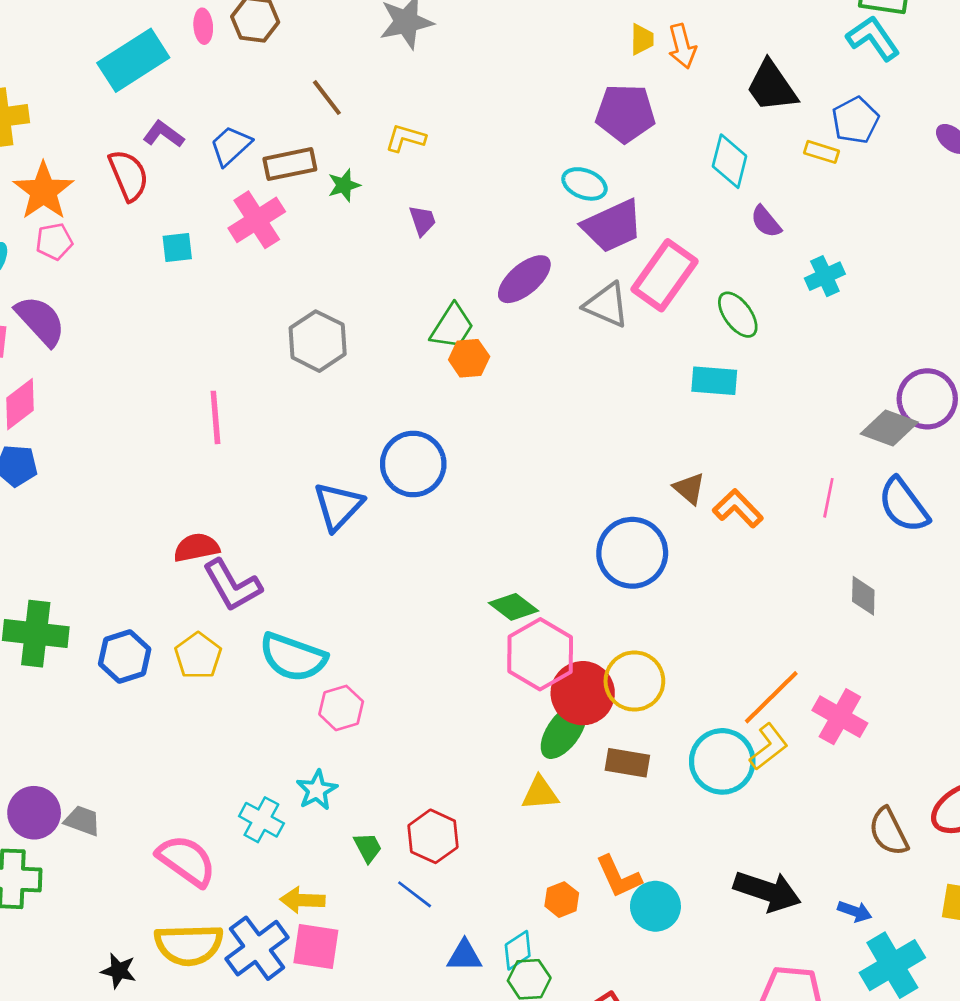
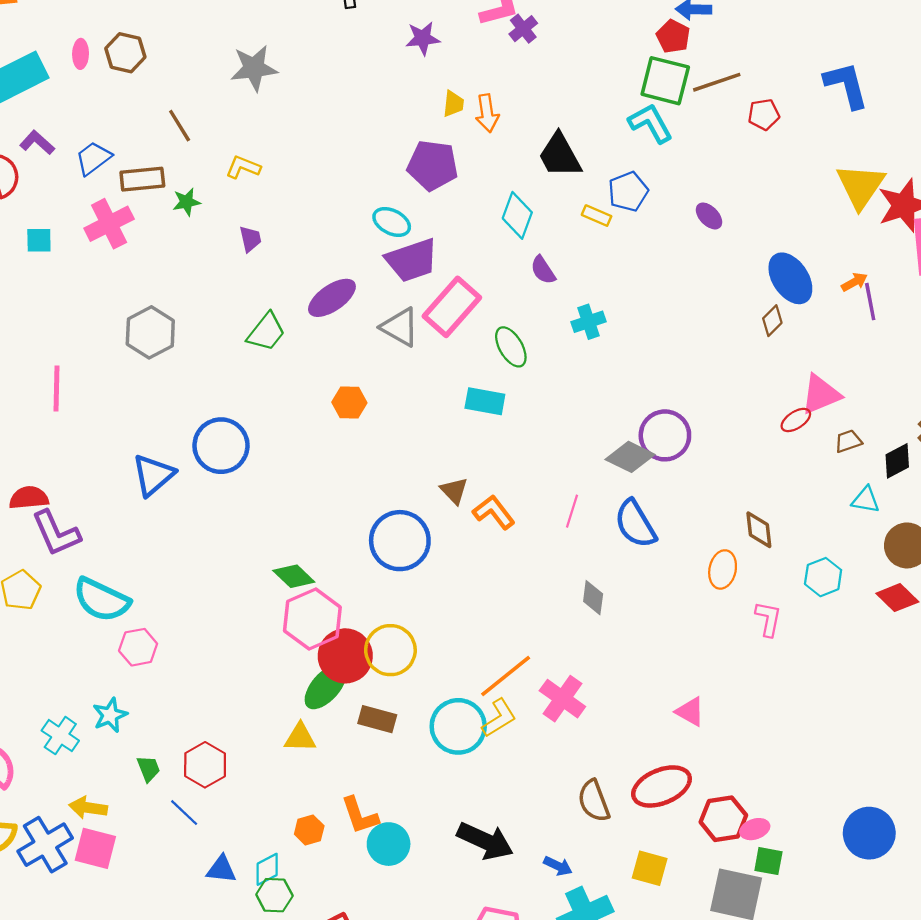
orange hexagon: (469, 358) -> (349, 402), moved

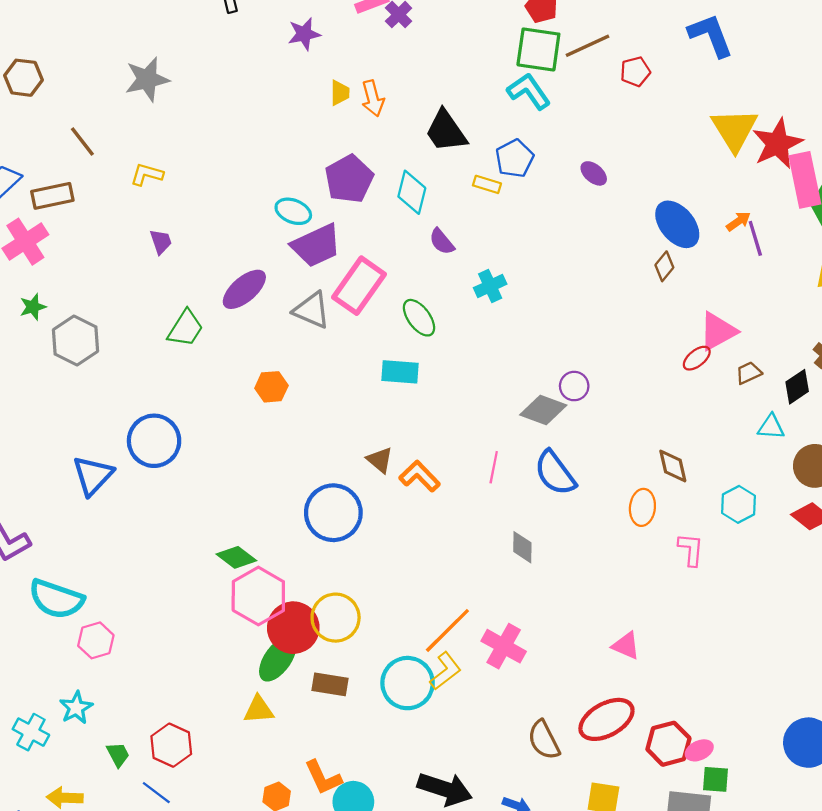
purple pentagon: (433, 165) -> (349, 179), moved, turned -30
green star: (186, 202) -> (33, 307), moved
purple circle: (665, 435) -> (574, 386), size x0.6

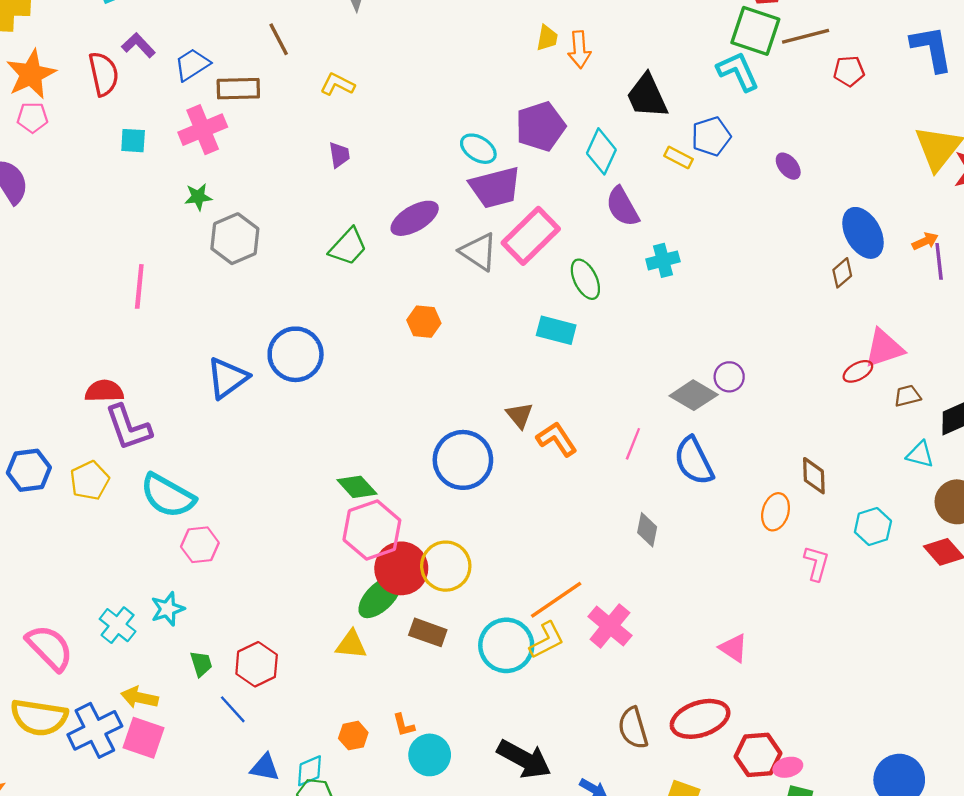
purple semicircle: (442, 242) -> (622, 207), size x1.4
orange L-shape: (323, 778) -> (404, 725), size x0.6

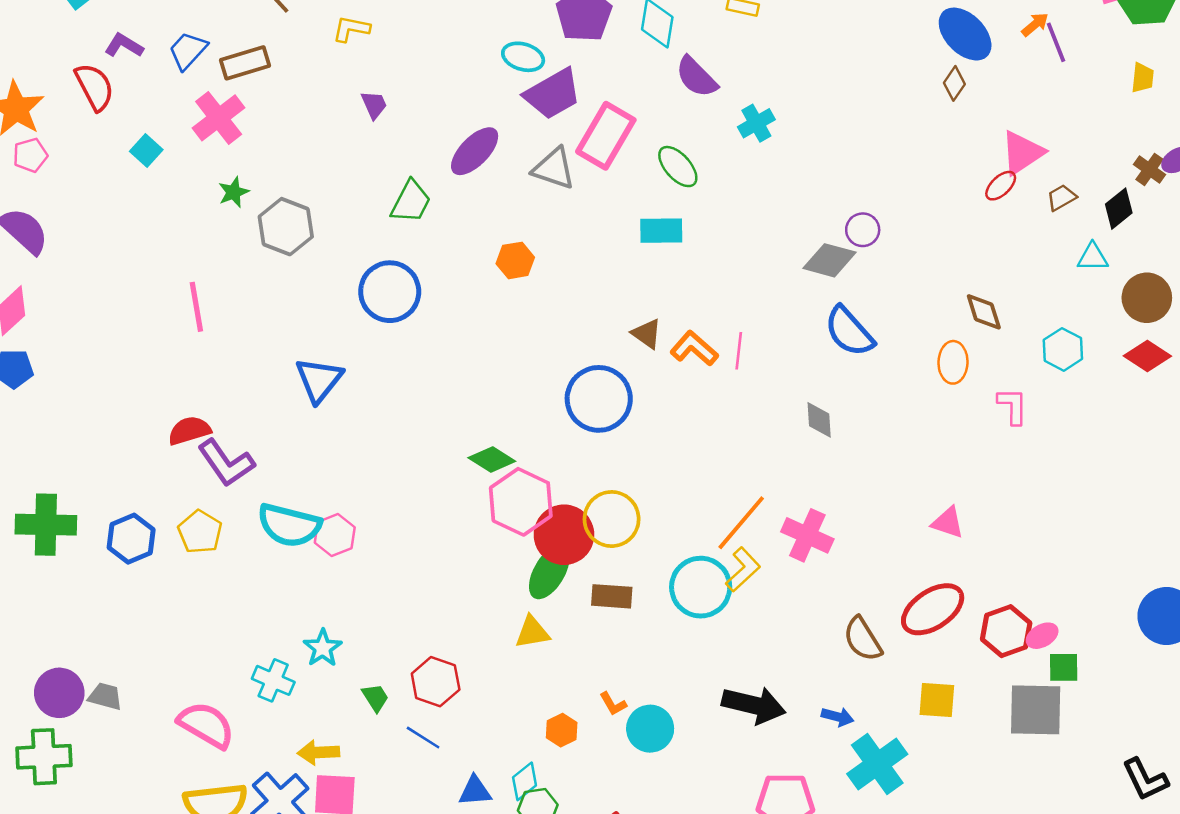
cyan square: (133, 141) -> (146, 150), turned -36
blue circle: (296, 354) -> (390, 292), moved
pink line: (633, 444) -> (739, 351), moved
pink hexagon: (200, 545) -> (335, 535), moved

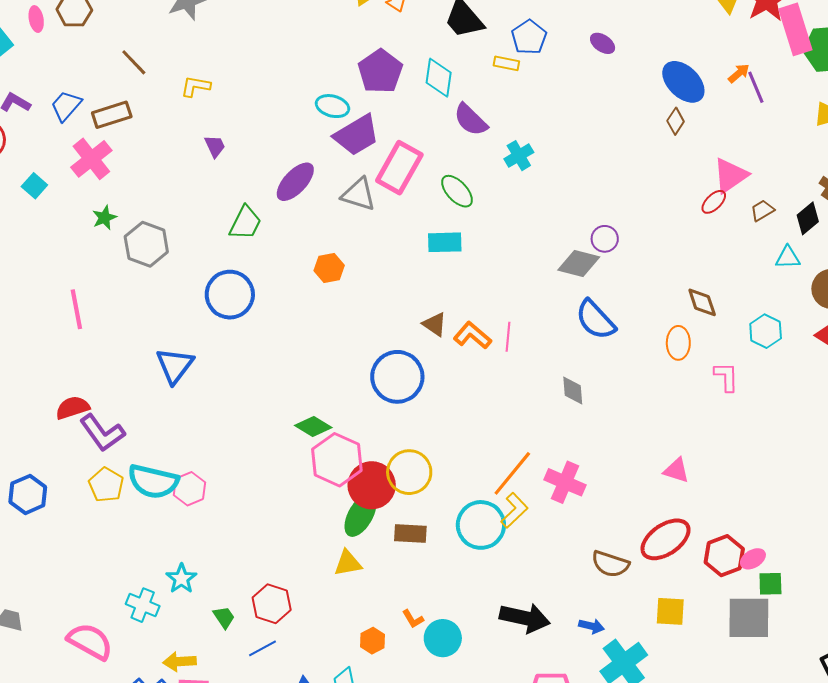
yellow pentagon: (200, 532) -> (106, 485), moved
brown semicircle: (863, 639) -> (610, 564), turned -39
blue line: (423, 738) -> (263, 648), turned -60

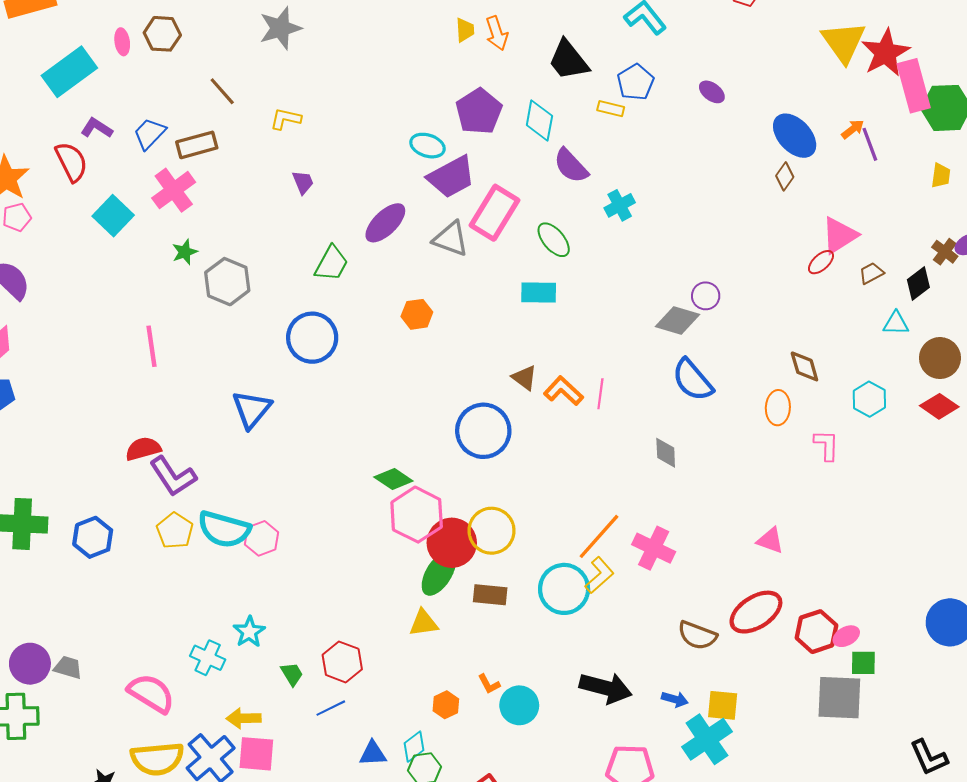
cyan square: (34, 186) -> (113, 216), size x1.5
yellow square: (670, 611) -> (723, 705), moved

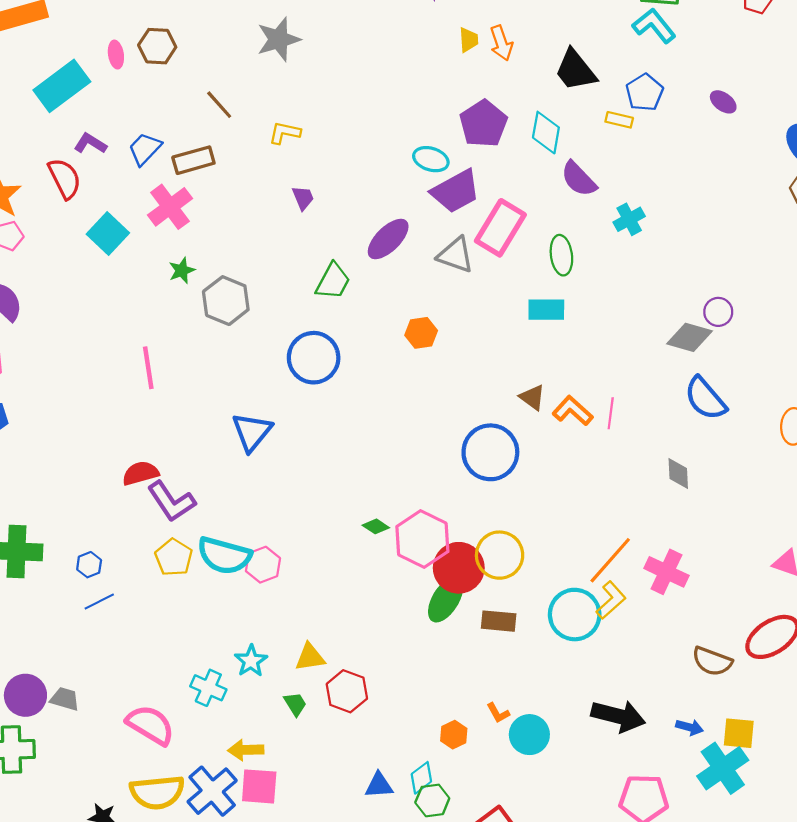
green ellipse: (554, 240) -> (561, 255), turned 33
green diamond: (393, 479) -> (376, 526), moved, size x0.7
blue hexagon: (93, 537) -> (89, 565), size x0.6
yellow triangle: (424, 623) -> (310, 657), moved
blue line: (331, 708) -> (99, 602), moved

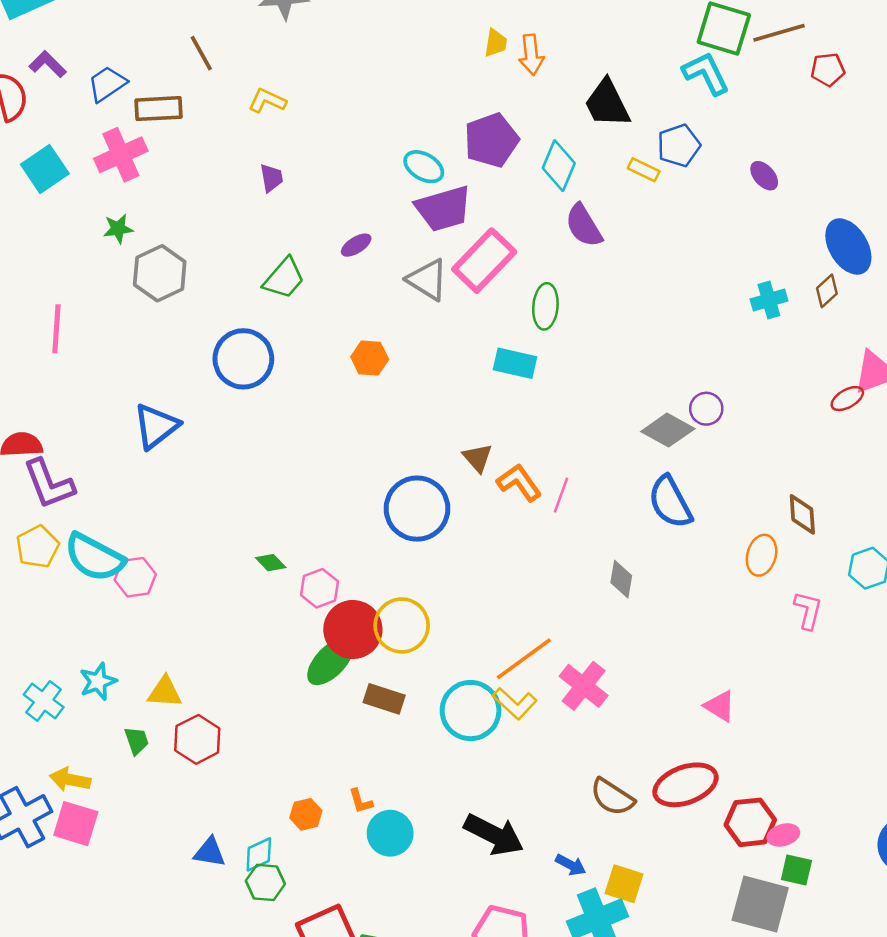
cyan cross: (629, 219) -> (769, 300), moved
purple ellipse: (388, 239) -> (356, 245), size x0.6
pink hexagon: (422, 539) -> (320, 588), size x0.6
yellow L-shape: (611, 600) -> (515, 703), turned 72

